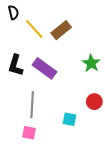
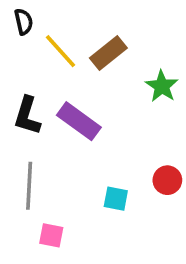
green star: (91, 63) -> (162, 86), moved
gray line: (32, 105) -> (29, 186), moved
cyan square: (69, 119) -> (116, 199), moved

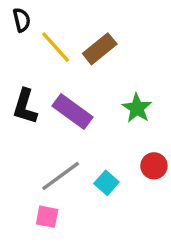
green star: (162, 86) -> (137, 108), moved
gray line: (29, 186) -> (61, 176), moved, turned 51
cyan square: (116, 199) -> (106, 183), turned 30

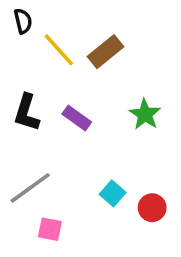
purple rectangle: (73, 112) -> (77, 118), size x0.7
red circle: (154, 166) -> (152, 208), moved
gray line: (61, 176) -> (30, 188), moved

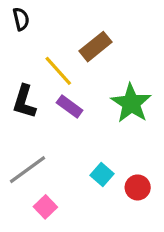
yellow line: (59, 50) -> (58, 71), moved
green star: (145, 114) -> (131, 103), size x1.4
pink square: (50, 229) -> (45, 207), turned 35

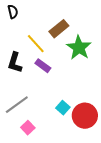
green star: (131, 103) -> (79, 48), moved
red circle: (138, 187) -> (85, 116), size x1.6

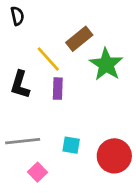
purple rectangle: (43, 66) -> (58, 89), turned 56
gray line: (17, 105) -> (23, 141), turned 30
cyan square: (63, 108) -> (71, 145), moved, turned -32

